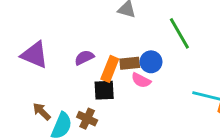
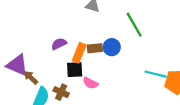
purple triangle: (35, 55) -> (17, 65), moved
pink semicircle: (141, 80) -> (90, 83), moved
brown arrow: (42, 112) -> (31, 77), moved

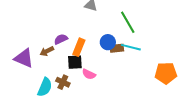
brown rectangle: (95, 48) -> (117, 48), moved
cyan line: (156, 74) -> (131, 47), moved
brown arrow: (31, 77) -> (47, 51), moved, turned -72

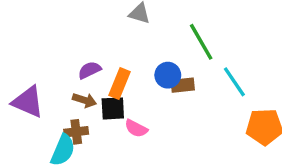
cyan line: (131, 47) -> (234, 82), moved, turned 42
brown arrow: (47, 51) -> (84, 100), moved, turned -136
brown cross: (63, 82) -> (76, 132), moved, turned -32

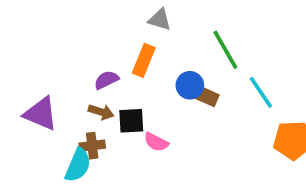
orange rectangle: (119, 83) -> (144, 60), moved
brown rectangle: (183, 85) -> (206, 96), turned 30

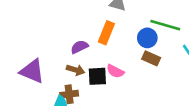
green line: (225, 50) -> (165, 25), turned -44
blue circle: (190, 85) -> (147, 38), moved
pink semicircle: (156, 142) -> (115, 71), moved

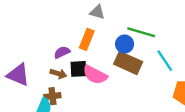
brown rectangle: (151, 58) -> (128, 63), size x1.6
pink semicircle: (115, 71) -> (95, 75), size x1.5
black square: (97, 76) -> (78, 69), moved

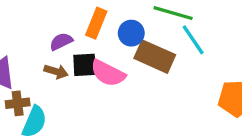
blue circle: (125, 44) -> (131, 33), moved
cyan line: (165, 61) -> (193, 40), moved
brown cross: (52, 96) -> (18, 103), moved

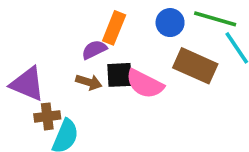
orange rectangle: (96, 23) -> (114, 28), moved
blue circle: (131, 33) -> (170, 23), moved

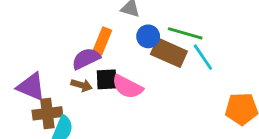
purple semicircle: (94, 50) -> (86, 59), size x1.4
brown rectangle: (195, 66) -> (169, 53), moved
brown cross: (47, 116) -> (47, 113), size x1.4

